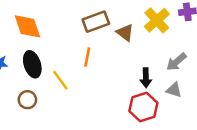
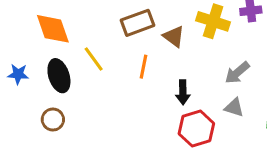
yellow cross: (157, 20) -> (213, 21), turned -30
orange line: (87, 57) -> (144, 67), moved
black arrow: (146, 78) -> (183, 92), moved
yellow line: (60, 80) -> (94, 59), moved

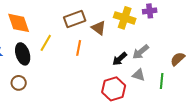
yellow line: (94, 59) -> (46, 43), turned 66
black arrow: (183, 92) -> (120, 59), moved, turned 49

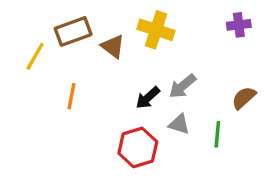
purple cross: (150, 11) -> (239, 25), moved
yellow line: (46, 43) -> (35, 56), moved
orange line: (79, 48) -> (71, 96), moved

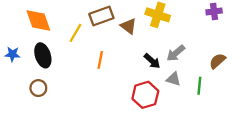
black arrow: (148, 98) -> (152, 61), turned -96

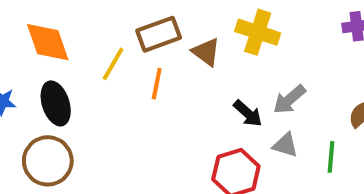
orange line: (100, 60) -> (157, 84), moved
brown circle: (38, 88) -> (48, 161), size x1.6

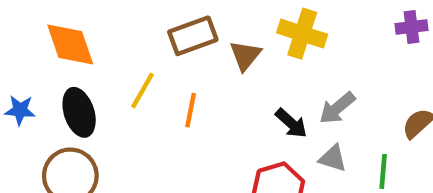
brown triangle: (206, 52) -> (245, 55), turned 32
yellow line: (113, 64) -> (143, 90), moved
orange line: (157, 84) -> (191, 110), moved

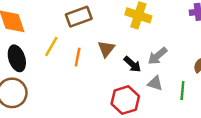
brown triangle: (245, 55) -> (106, 49), moved

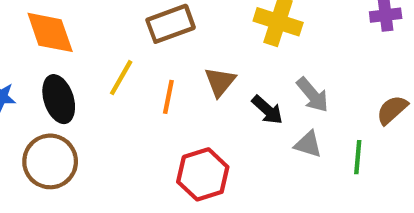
gray arrow: (157, 56) -> (312, 95), turned -90
red hexagon: (125, 100) -> (203, 174), moved

